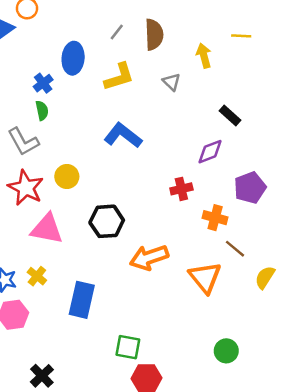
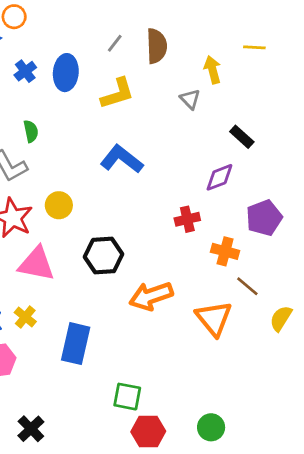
gray triangle: (171, 82) -> (190, 99), moved
blue cross: (43, 83) -> (25, 71), moved
green circle: (226, 351) -> (211, 427), moved

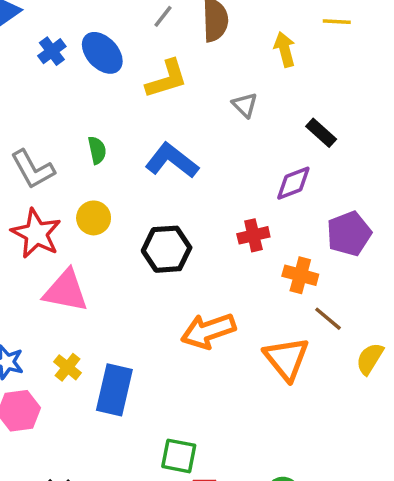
blue ellipse: (66, 73) -> (102, 53), turned -48
gray triangle: (190, 99) -> (245, 105), moved
green semicircle: (31, 131) -> (97, 150), moved
black hexagon: (104, 256) -> (167, 249), moved
yellow cross: (25, 317) -> (68, 367), moved

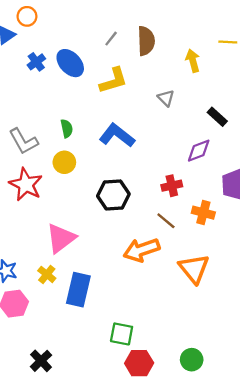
yellow circle: (94, 218) -> (64, 162), moved
pink triangle: (66, 291) -> (61, 238), moved, turned -48
brown line: (328, 319) -> (166, 221), moved

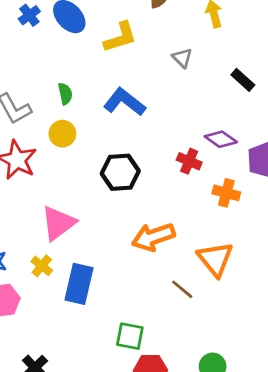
purple diamond: (199, 151) -> (221, 139), moved, turned 56
red cross: (172, 186) -> (189, 161), turned 36
brown line: (166, 221) -> (182, 289), moved

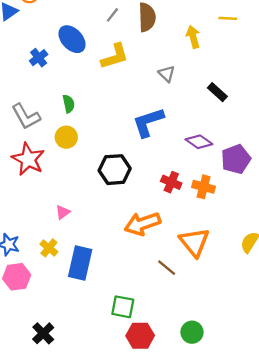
blue cross: (29, 15) -> (39, 58), moved
blue L-shape: (124, 102) -> (148, 122), moved, turned -56
red cross: (189, 161) -> (171, 182), moved
pink triangle: (58, 223) -> (63, 212), size x0.5

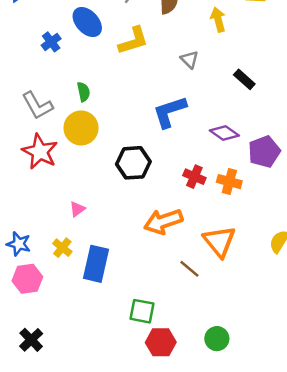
yellow circle: (66, 137) -> (81, 128), size x1.4
black cross: (43, 333) -> (31, 340), moved

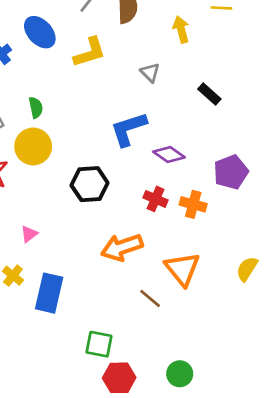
purple diamond: (224, 133) -> (169, 155), moved

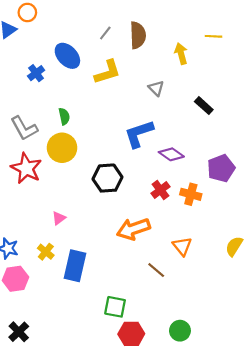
red cross: (155, 199) -> (160, 190), turned 30
orange triangle: (182, 269) -> (182, 246), size x0.7

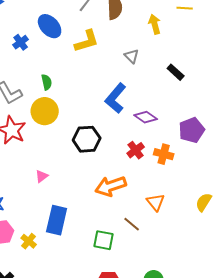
blue L-shape: (139, 134) -> (116, 98), turned -32
yellow cross: (46, 252) -> (29, 241), moved
green square: (115, 307) -> (104, 240), moved

